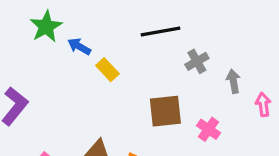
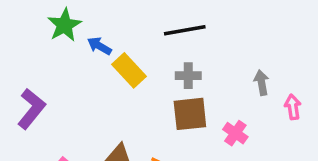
gray cross: (197, 61) -> (188, 76), moved, turned 30
yellow rectangle: (107, 70) -> (129, 70), size x1.4

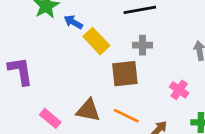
purple L-shape: (31, 109) -> (20, 71), turned -48
brown square: (190, 114) -> (125, 74), moved

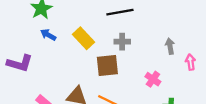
blue arrow: (73, 22) -> (48, 35), moved
purple L-shape: (20, 71) -> (20, 63), turned 115

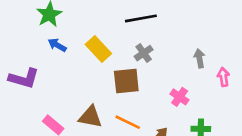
gray cross: (122, 42) -> (144, 53), turned -35

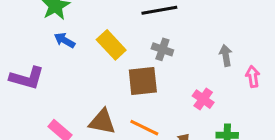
gray cross: (144, 53) -> (162, 49), turned -36

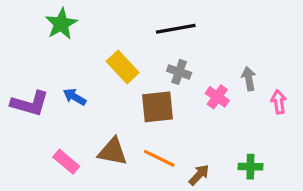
blue arrow: (65, 40) -> (75, 97), moved
pink cross: (203, 99) -> (217, 97), moved

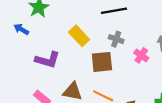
blue arrow: (75, 97) -> (21, 29), moved
purple L-shape: (30, 104) -> (47, 60), moved

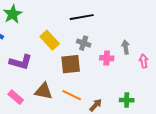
pink cross: (141, 55) -> (107, 58), turned -32

